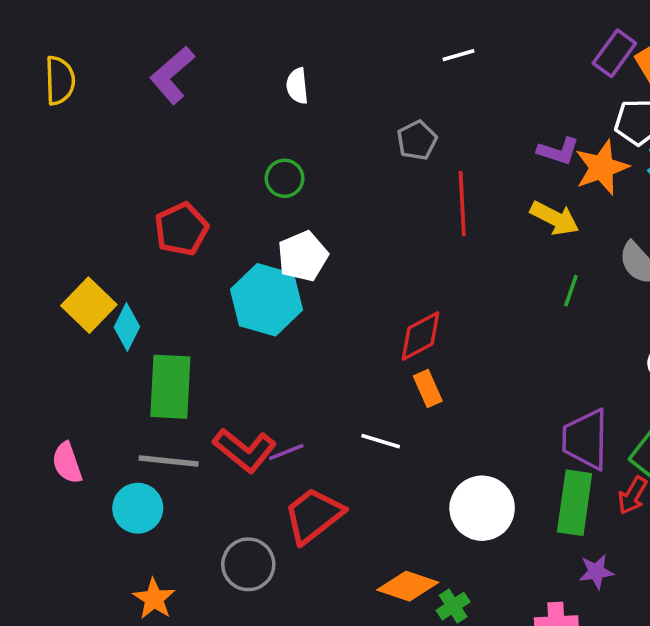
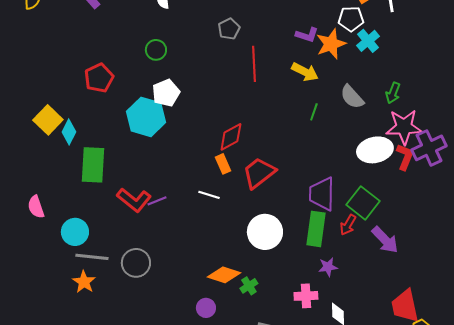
orange rectangle: (428, 389) -> (223, 164), moved
gray line: (169, 461) -> (92, 257), moved
red trapezoid: (314, 515) -> (259, 173), moved

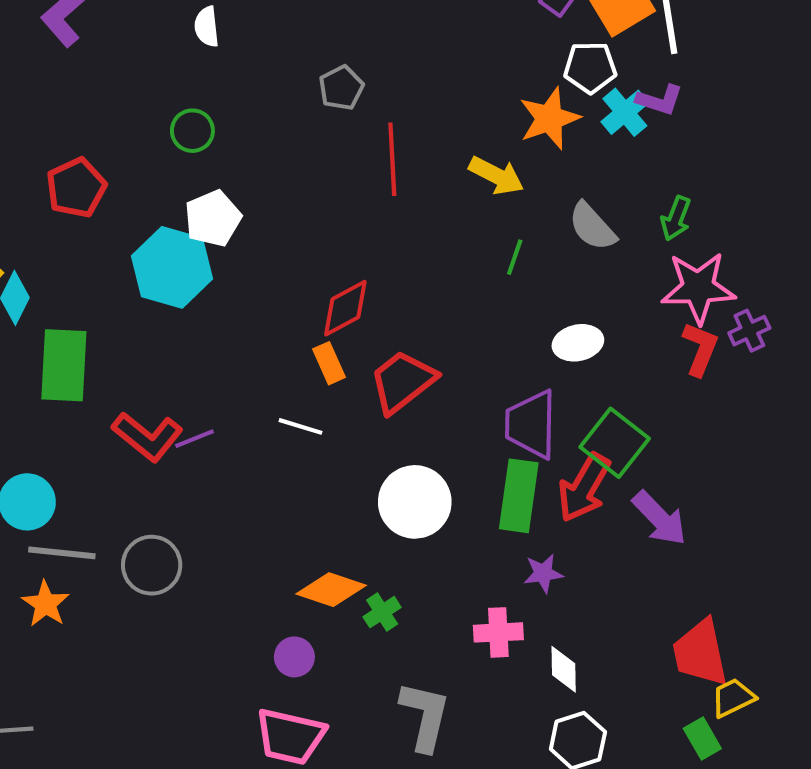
purple L-shape: (307, 35) -> (660, 100), moved
purple cross: (429, 148) -> (749, 331), size x0.6
white ellipse: (375, 150) -> (578, 343), moved, size x0.7
red arrow: (348, 225) -> (584, 488), size x1.6

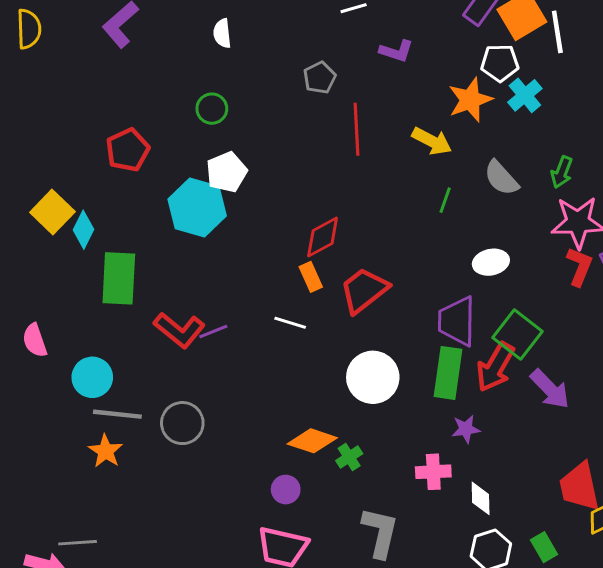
purple L-shape: (660, 100) -> (396, 51), moved
green rectangle: (702, 739) -> (544, 547), moved

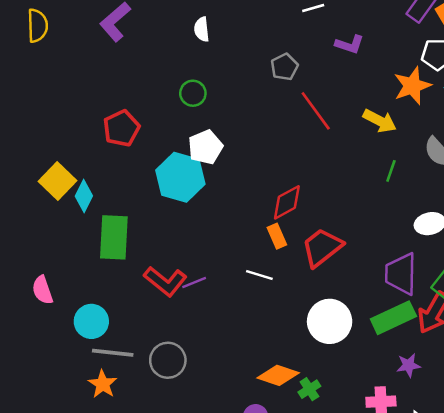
red line: (357, 129) -> (316, 111), turned -33
green rectangle: (448, 373) -> (393, 318), turned 57

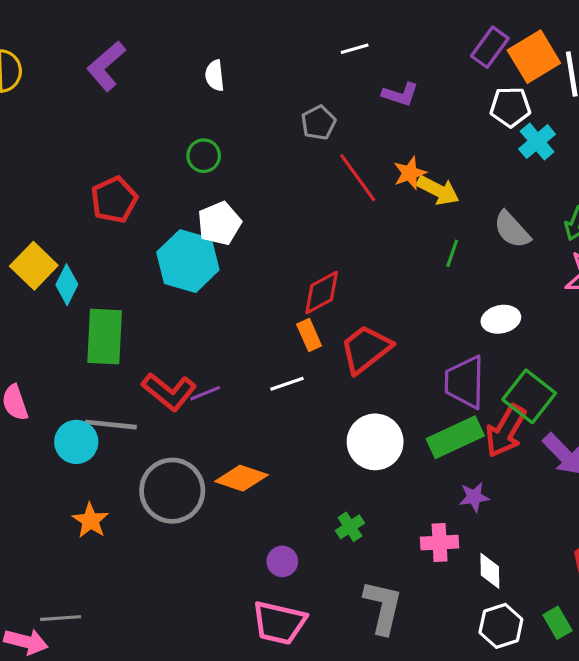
orange star: (412, 86) -> (410, 173), moved, size x0.7
white line: (259, 275) -> (287, 384), turned -36
gray line: (113, 353) -> (111, 425), moved
gray circle: (168, 360) -> (172, 491), size x1.4
orange diamond: (278, 375) -> (241, 478), moved

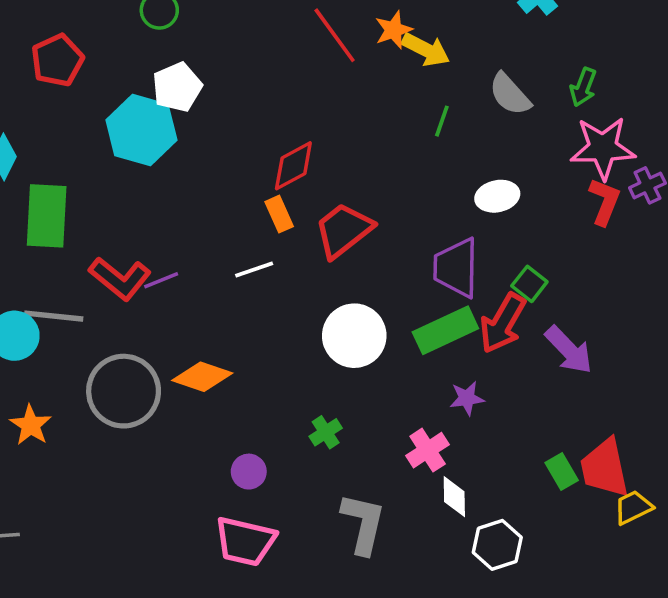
green square: (529, 396) -> (529, 284), size x0.6
pink cross: (440, 543) -> (428, 450), turned -30
white diamond: (490, 571) -> (454, 497), moved
green rectangle: (558, 623) -> (562, 472), moved

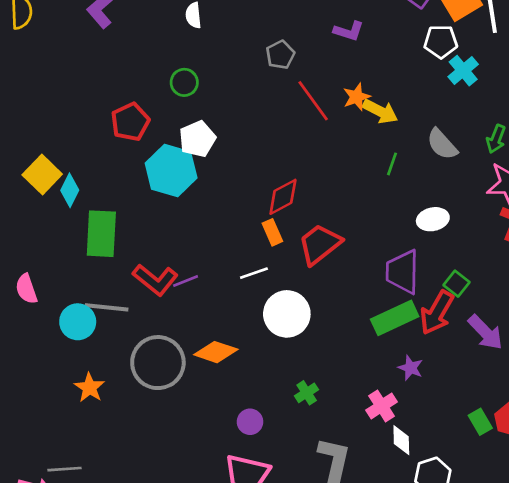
red pentagon: (57, 60) -> (130, 122), moved
white circle: (354, 336) -> (287, 314), moved
purple star: (467, 398) -> (410, 368), turned 30

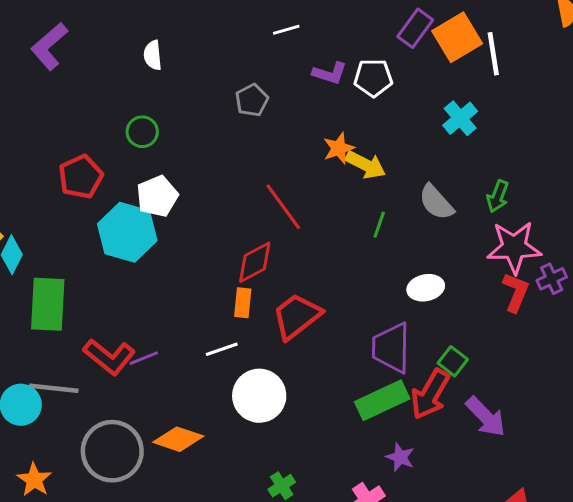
white pentagon: (441, 42) -> (373, 78), moved
red line: (313, 101) -> (283, 207), moved
orange rectangle: (272, 232) -> (243, 303), turned 30

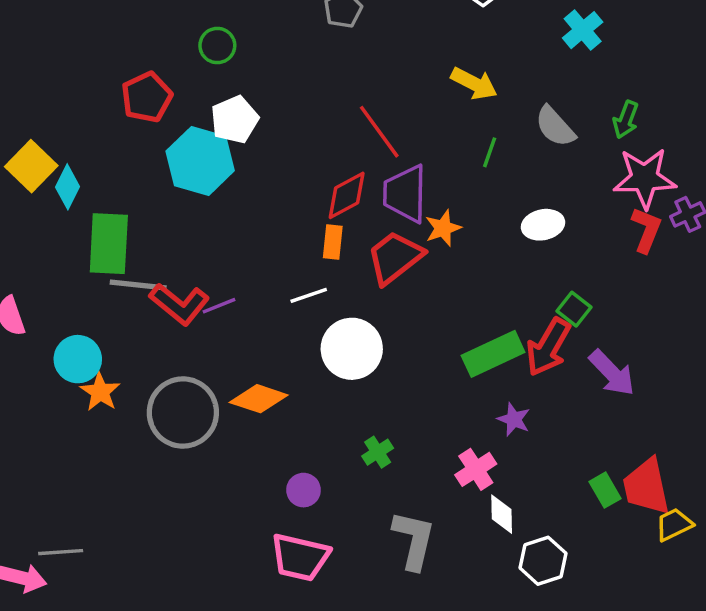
orange star: (339, 148) -> (443, 228), moved
purple trapezoid: (391, 348) -> (405, 194), moved
gray line: (54, 388) -> (138, 285), moved
orange star: (34, 480) -> (100, 392), moved

